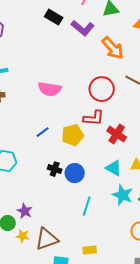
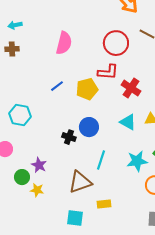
pink semicircle: (50, 89) -> (64, 43), turned -85
black cross: (55, 169) -> (69, 137), moved
cyan star: (123, 195) -> (137, 161), moved, turned -30
brown triangle: (47, 239) -> (80, 182), moved

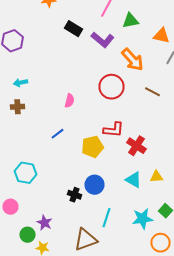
pink semicircle: (64, 43) -> (70, 101), size x0.6
red circle: (116, 43) -> (112, 87), moved
blue line: (57, 86) -> (58, 134), moved

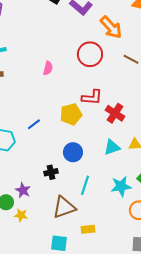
blue line: (58, 134) -> (34, 124), moved
cyan triangle: (134, 180) -> (112, 147), turned -48
black cross: (74, 195) -> (51, 172), moved, turned -32

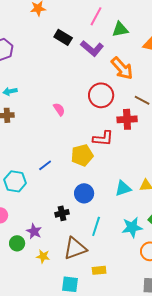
pink semicircle: (48, 68) -> (59, 109), turned -48
red cross: (115, 113) -> (127, 119), moved, turned -36
yellow star: (21, 215) -> (43, 256), moved

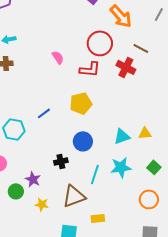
red cross: (127, 119) -> (126, 67), turned 30
red L-shape: (103, 138) -> (90, 69), moved
cyan star: (132, 227) -> (121, 167), moved

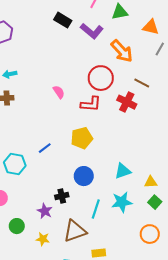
yellow triangle: (145, 133) -> (151, 182), moved
purple star: (33, 179) -> (45, 211), moved

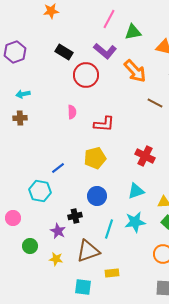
black rectangle: (63, 20) -> (64, 52), moved
red circle: (101, 78) -> (86, 75), moved
pink semicircle: (59, 92) -> (72, 112), turned 32
red cross: (127, 102) -> (145, 156), moved
cyan hexagon: (15, 164) -> (40, 191), moved

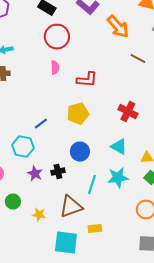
red circle: (86, 75) -> (57, 37), moved
cyan triangle: (136, 191) -> (119, 147), turned 48
purple star: (58, 231) -> (35, 174), moved
cyan square: (83, 287) -> (66, 243), size x1.4

